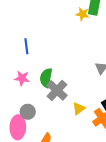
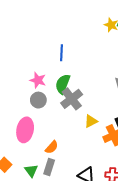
blue line: (26, 46) -> (61, 53), moved
gray circle: (28, 112) -> (38, 100), moved

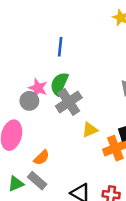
pink star: (38, 80) -> (38, 88), moved
gray rectangle: (49, 167) -> (37, 181), turned -70
green triangle: (31, 171) -> (16, 184), turned 40

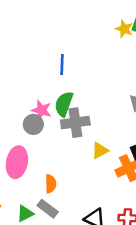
gray cross: (69, 102) -> (75, 123), turned 30
orange semicircle: (42, 158) -> (51, 184), turned -42

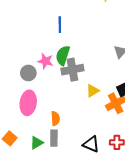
gray circle: (33, 124) -> (28, 73), moved
gray rectangle: (48, 209) -> (54, 138), turned 56

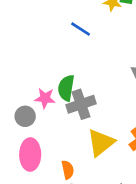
blue line: (60, 25) -> (81, 29), moved, turned -49
yellow triangle: (93, 91) -> (101, 143), moved, size x1.6

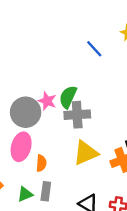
gray circle: (25, 116) -> (26, 112), size x1.6
orange semicircle: (68, 170) -> (41, 163), moved

